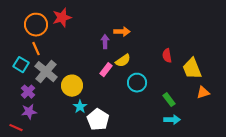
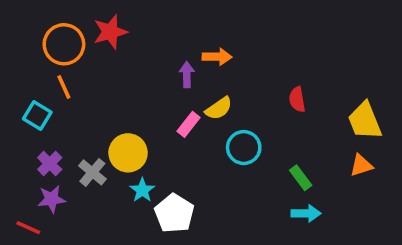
yellow trapezoid: (192, 69) -> (365, 121), moved
gray cross: (46, 72) -> (92, 172), moved, size x0.7

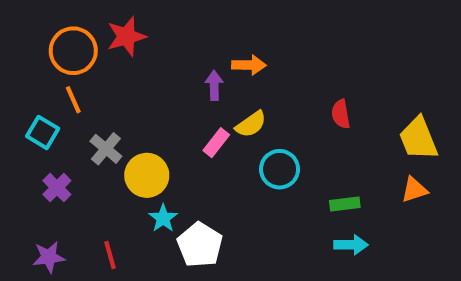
gray cross: (92, 172) -> (106, 149), moved
green rectangle: (301, 178) -> (345, 204), turned -60
purple star: (51, 199) -> (49, 257), moved
red line: (28, 228) -> (110, 255), moved, turned 50

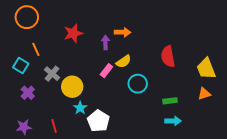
red star: (126, 36) -> (73, 33), moved
orange circle: (73, 51) -> (27, 17), moved
red semicircle: (341, 114) -> (168, 56), size x1.5

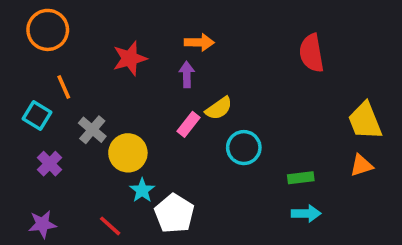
orange arrow: (123, 32) -> (199, 42), moved
red semicircle: (168, 56) -> (311, 53), moved
red line: (54, 126) -> (110, 226), moved, turned -32

